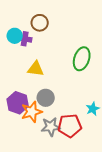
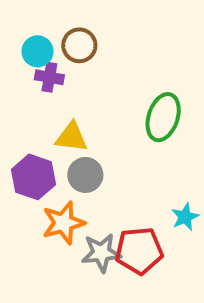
cyan circle: (15, 36) -> (37, 51), moved
gray circle: (46, 98) -> (85, 175), moved
purple hexagon: (18, 103) -> (33, 177), moved

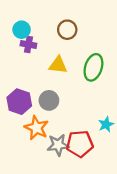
brown circle: (79, 45) -> (67, 30), moved
yellow triangle: (71, 137) -> (58, 65), moved
orange star: (63, 223) -> (36, 128), turned -30

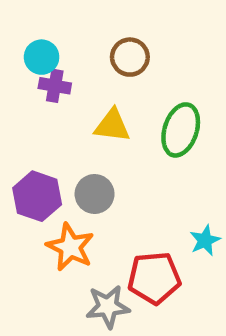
gray star: (58, 145) -> (108, 307), moved

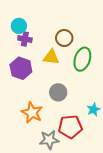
brown circle: (130, 57) -> (64, 38), moved
gray circle: (95, 194) -> (58, 92), moved
purple hexagon: (37, 196) -> (21, 68), moved

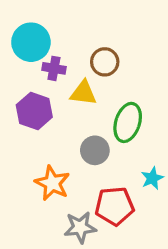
cyan circle: (19, 26) -> (31, 42), size x1.5
purple cross: (25, 39) -> (54, 68), moved
green ellipse: (82, 59) -> (128, 122), moved

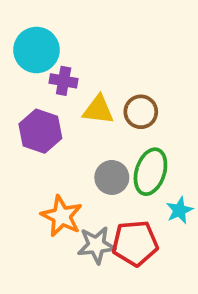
brown circle: (105, 62) -> (141, 112), moved
green ellipse: (128, 122) -> (150, 172), moved
gray star: (80, 227) -> (96, 245), moved

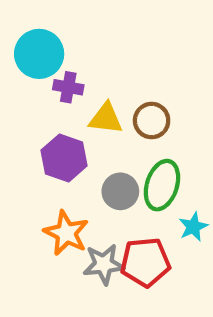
purple hexagon: (40, 131) -> (64, 158), moved

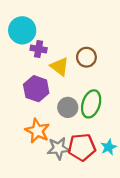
yellow triangle: (106, 118) -> (60, 67), turned 30
brown circle: (152, 121) -> (86, 57), moved
cyan star: (193, 227) -> (109, 147), moved

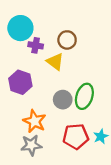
brown circle: (86, 57) -> (67, 40), moved
purple hexagon: (36, 89) -> (20, 82), moved
gray star: (58, 148) -> (31, 145), moved

